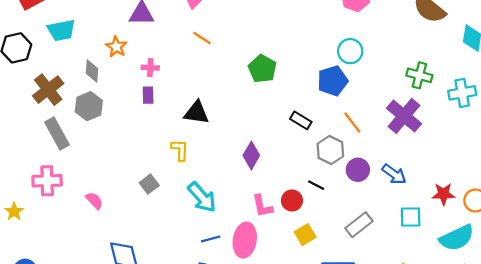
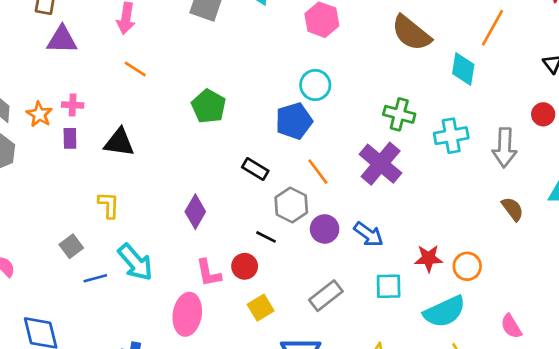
orange star: (116, 47) -> (39, 114), moved
black triangle: (196, 113) -> (119, 142), moved
black line: (316, 185) -> (266, 237), moved
blue line: (211, 239) -> (95, 278), moved

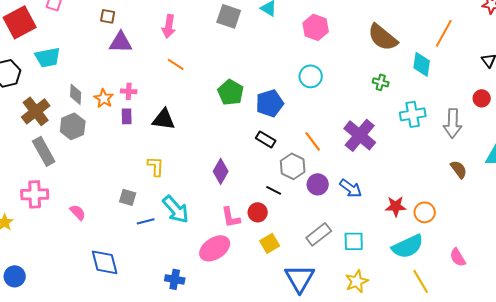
green cross: (399, 114) -> (381, 82), moved, size x0.7
blue pentagon: (294, 121) -> (270, 103), moved
gray square: (71, 246) -> (128, 197), turned -36
cyan square: (389, 286) -> (354, 241), moved
pink ellipse: (187, 314) -> (215, 248), turned 48

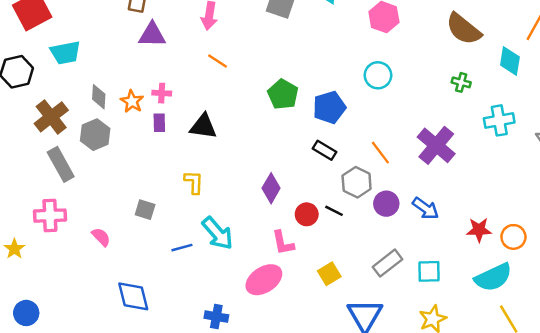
gray square: (128, 197) -> (145, 210), moved
red circle: (258, 212) -> (307, 214), moved

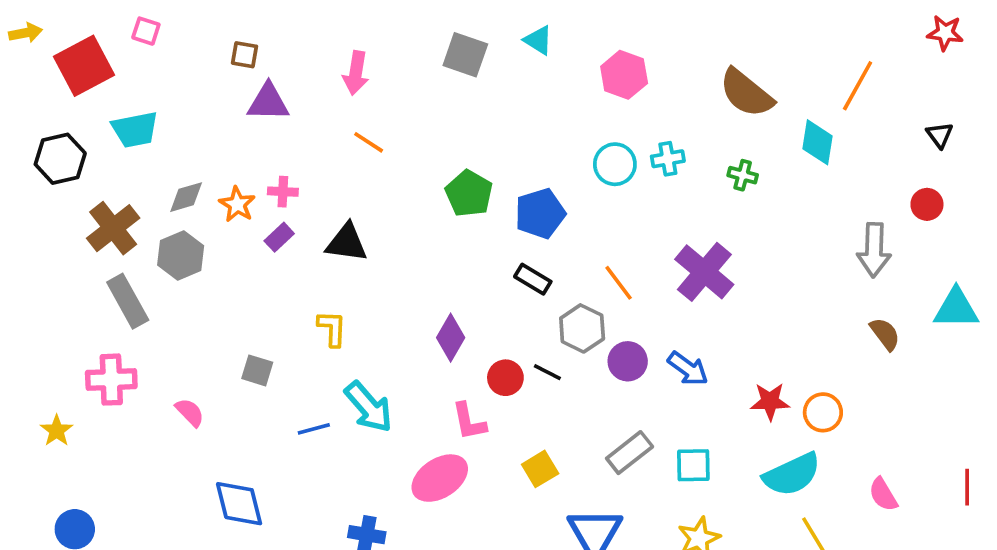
gray diamond: (99, 97) -> (186, 197), turned 70
cyan cross: (499, 120) -> (668, 159), moved, size x0.7
purple rectangle: (159, 123) -> (279, 237), turned 48

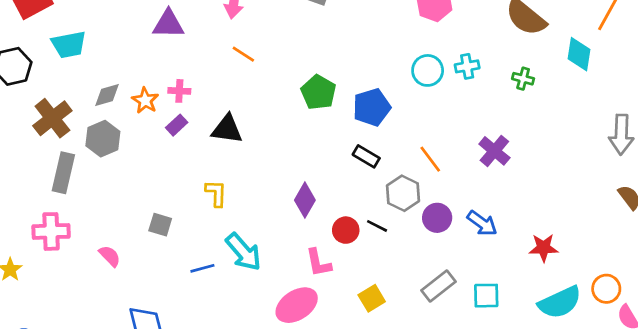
purple cross: (704, 272) -> (494, 151), size x0.7
gray rectangle: (128, 301) -> (63, 173), turned 42
orange circle: (823, 412) -> (606, 289), moved

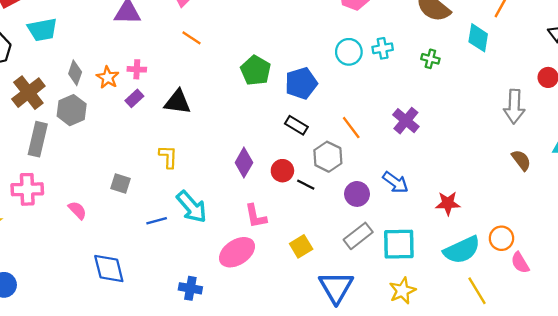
gray diamond: (107, 95) -> (75, 73), turned -55
purple circle: (437, 218) -> (357, 194), moved
red circle: (346, 230) -> (282, 171), moved
cyan square: (486, 296) -> (399, 244), size x1.4

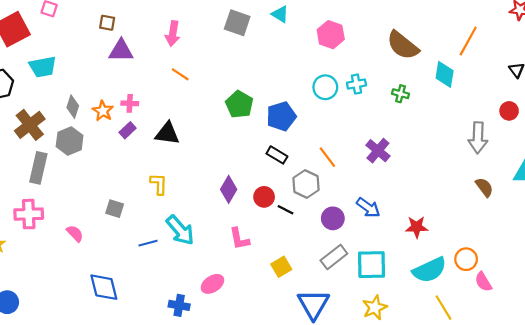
pink ellipse: (237, 252) -> (212, 284), moved, size x0.7

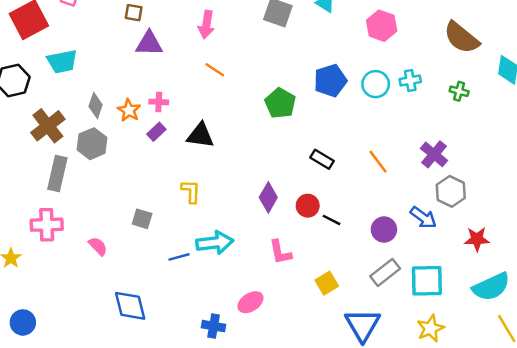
blue pentagon: (281, 116) -> (330, 81), moved
gray hexagon: (306, 184) -> (451, 191), moved
cyan arrow: (180, 230) -> (215, 243), turned -56

